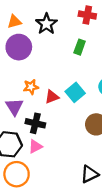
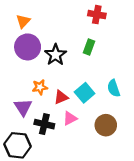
orange triangle: (14, 22) -> (23, 21), turned -32
black star: (46, 24) -> (55, 55), moved
pink triangle: (35, 147) -> (70, 118), moved

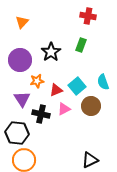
purple circle: (28, 47) -> (20, 60), moved
brown circle: (106, 125) -> (91, 106), moved

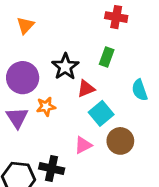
cyan semicircle: (103, 82) -> (140, 90), moved
red triangle: (56, 90) -> (86, 89), moved
purple triangle: (22, 99) -> (17, 118), moved
black cross: (41, 114) -> (52, 169), moved

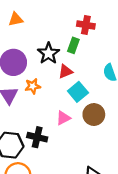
red cross: (116, 17) -> (86, 25), moved
orange triangle: (25, 25) -> (16, 19), turned 35
green rectangle: (107, 57) -> (73, 45), moved

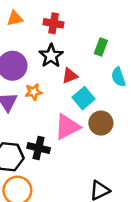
red cross: (86, 25) -> (54, 23), moved
green rectangle: (73, 45) -> (101, 47), moved
pink triangle: (63, 118) -> (67, 127), size x1.6

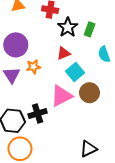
black star: (51, 56) -> (68, 27), moved
black cross: (39, 148) -> (38, 113), turned -30

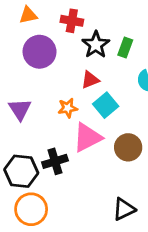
purple circle: (16, 45) -> (40, 52), moved
orange star: (33, 67) -> (68, 108), moved
brown circle: (90, 93) -> (128, 147), moved

